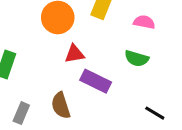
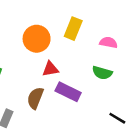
brown semicircle: (61, 105) -> (35, 98), moved, turned 40

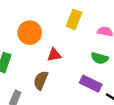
orange circle: (37, 39) -> (30, 33), moved
purple rectangle: (68, 92) -> (91, 84), moved

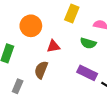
green semicircle: (100, 58) -> (88, 43), moved

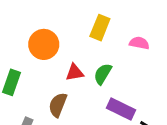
green semicircle: (88, 43) -> (103, 74), moved, turned 105

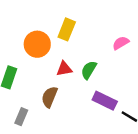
yellow rectangle: (100, 28) -> (67, 29), moved
pink semicircle: (139, 43) -> (121, 43), turned -42

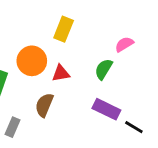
orange circle: (37, 44) -> (32, 61), moved
green semicircle: (89, 70) -> (104, 69), moved

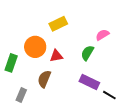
yellow rectangle: (64, 29) -> (58, 24), turned 42

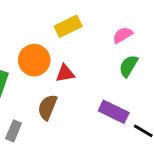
pink semicircle: (102, 35) -> (123, 35), moved
green semicircle: (87, 53) -> (128, 66), moved

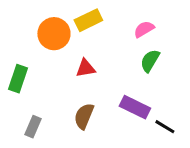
orange circle: (34, 60) -> (54, 34), moved
brown semicircle: (47, 107) -> (84, 116), moved

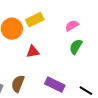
purple rectangle: (135, 107) -> (55, 85), moved
brown semicircle: (84, 116) -> (18, 84), moved

